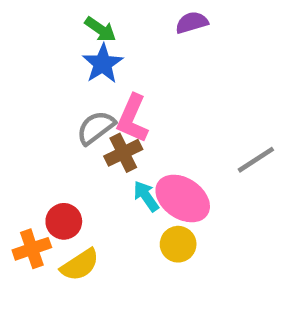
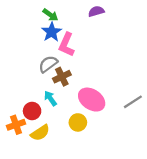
pink L-shape: (132, 119) -> (66, 45), moved
gray line: (256, 160) -> (133, 102), moved
cyan arrow: (146, 196) -> (50, 98), moved
yellow circle: (178, 244) -> (78, 122), moved

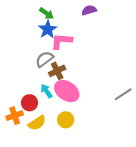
pink L-shape: (66, 45) -> (61, 41), turned 70
pink ellipse: (92, 100) -> (67, 91), moved
yellow circle: (78, 122) -> (66, 120), moved

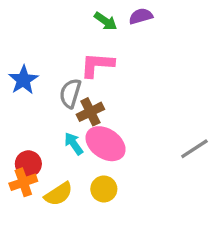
green arrow: (47, 13) -> (106, 21), moved
blue star: (48, 29) -> (23, 80), moved
gray semicircle: (44, 59) -> (70, 93), turned -36
red circle: (30, 103) -> (28, 164), moved

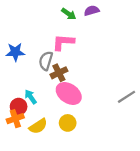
blue star: (23, 80) -> (15, 52), turned 30
cyan arrow: (74, 144) -> (31, 97), moved

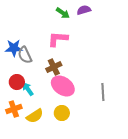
gray semicircle: (46, 61) -> (25, 55), moved, turned -42
gray line: (127, 97) -> (103, 92), moved, turned -60
red circle: (19, 107) -> (17, 82), moved

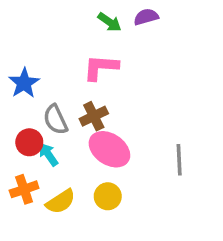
blue star: (14, 48) -> (24, 83), turned -30
gray semicircle: (25, 55) -> (55, 120), moved

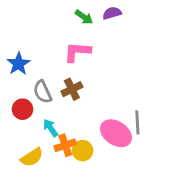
pink ellipse: (109, 149) -> (116, 133), moved
cyan arrow: (48, 154) -> (51, 128), moved
orange cross: (24, 189) -> (65, 145), moved
yellow semicircle: (61, 202) -> (32, 157), moved

